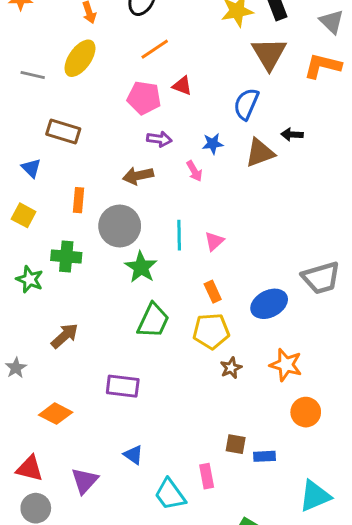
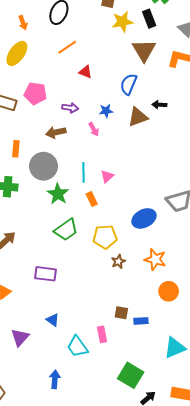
pink pentagon: (144, 98) -> (35, 93), moved
orange rectangle: (213, 292) -> (92, 199), moved
green trapezoid: (153, 321) -> (66, 230), turned 30

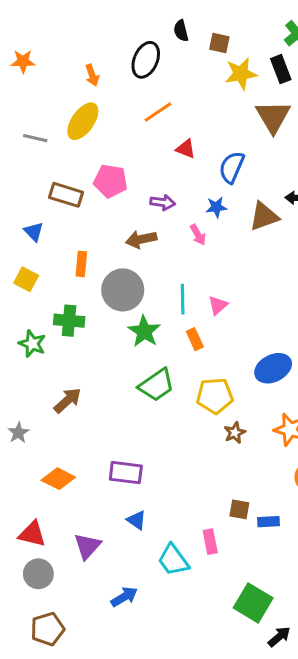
blue semicircle: (129, 84) -> (232, 167), moved
purple rectangle: (46, 274) -> (126, 473), moved
blue arrow: (55, 379) -> (124, 597), moved, turned 54

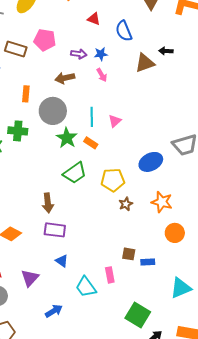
blue semicircle: (232, 167) -> (124, 31), turned -45
blue star: (216, 207) -> (101, 54), moved
orange rectangle: (195, 339) -> (91, 143), moved, turned -32
brown arrow: (68, 400) -> (48, 203), moved, turned 126

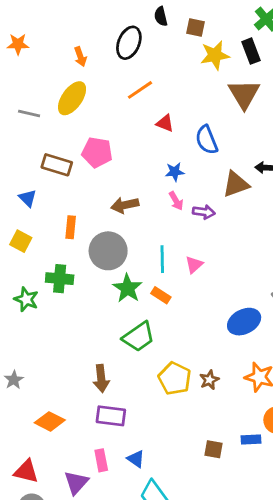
purple arrow: (79, 54) -> (204, 212), moved
yellow pentagon: (113, 180) -> (175, 378), moved, turned 30
blue triangle: (62, 261) -> (136, 459), moved
blue rectangle: (148, 262) -> (251, 439), moved
pink rectangle: (110, 275) -> (101, 460), moved

